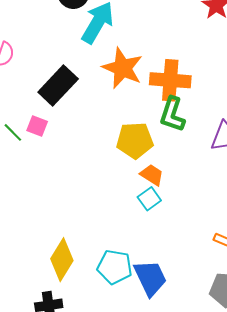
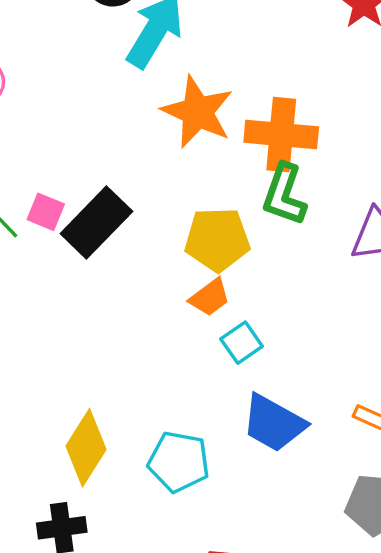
black rectangle: (58, 86) -> (96, 223), moved
orange trapezoid: (152, 175) -> (210, 297), moved, turned 110
blue trapezoid: (150, 278) -> (274, 423), moved, turned 144

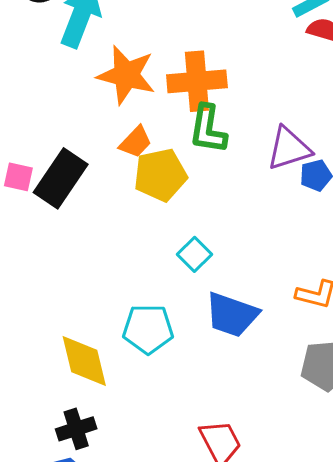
orange trapezoid: (210, 297) -> (136, 142), moved
yellow diamond: (86, 448) -> (84, 361), turned -36
cyan pentagon: (179, 462) -> (148, 329), moved

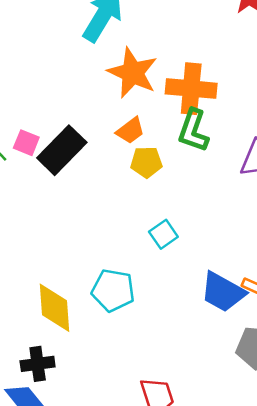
yellow pentagon: (160, 175) -> (146, 162), size x0.7
blue trapezoid: (232, 315) -> (223, 292), moved

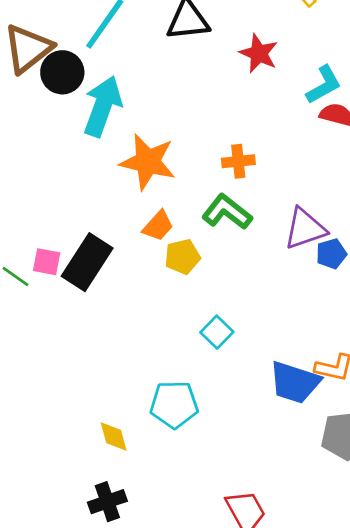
orange cross: (191, 89) -> (238, 161), moved, size x0.6
green L-shape: (193, 131) -> (227, 212), turned 120
yellow diamond: (54, 308) -> (114, 436), size x0.6

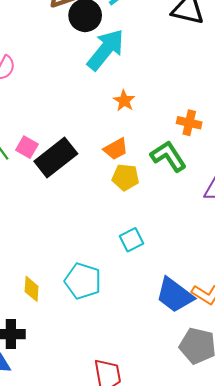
orange star: (148, 162) -> (124, 101), size x0.5

